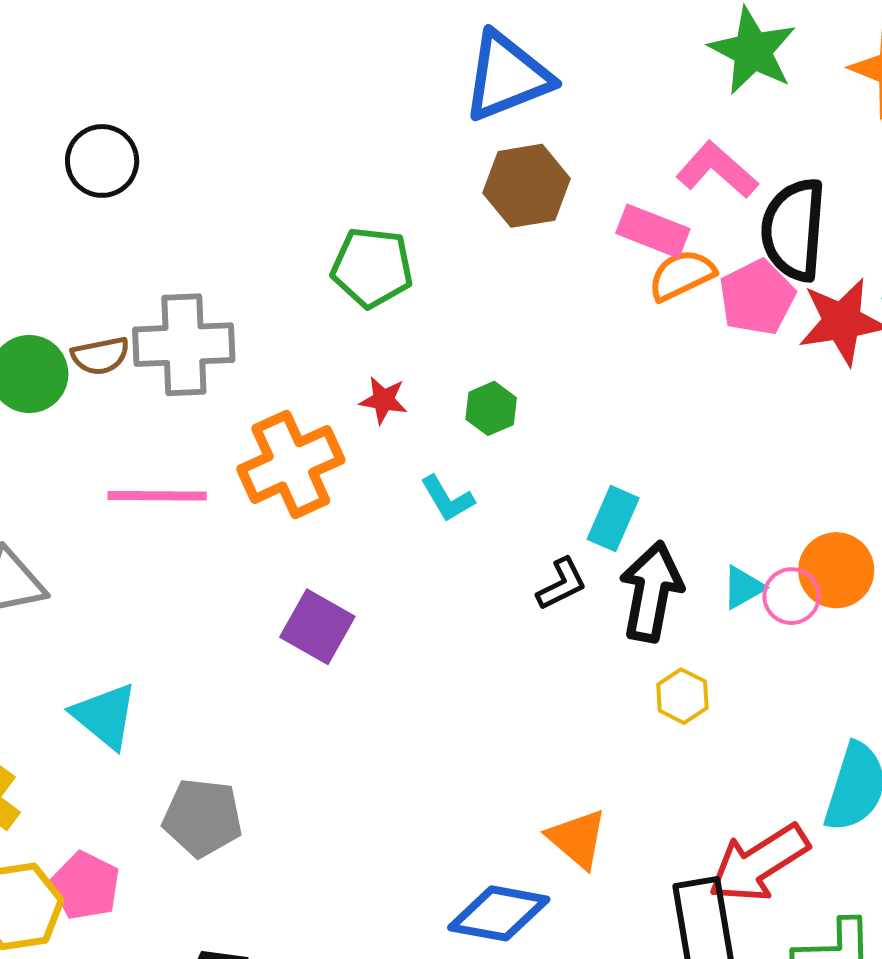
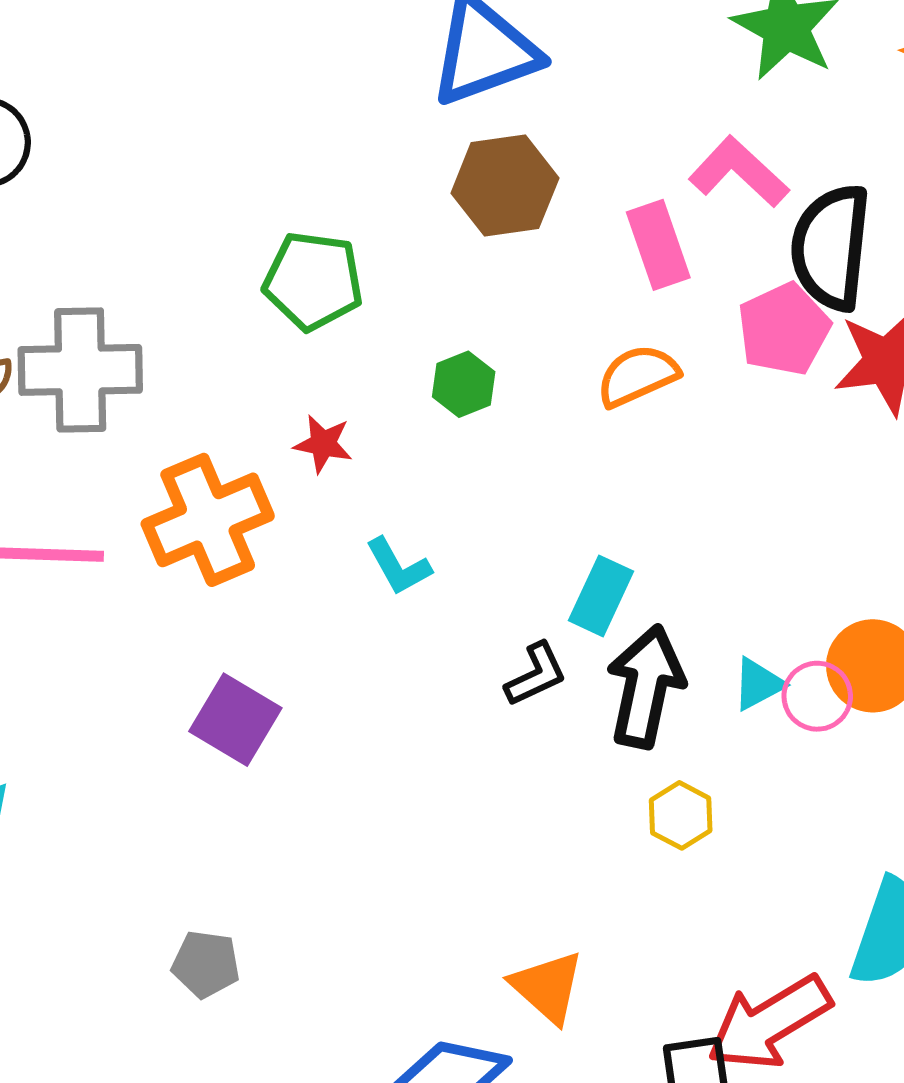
pink rectangle: (653, 231) -> (658, 245), turned 48
orange semicircle: (682, 275) -> (638, 376), moved
green hexagon: (491, 408) -> (464, 384), moved
gray pentagon: (203, 818) -> (206, 964), moved, size x0.7

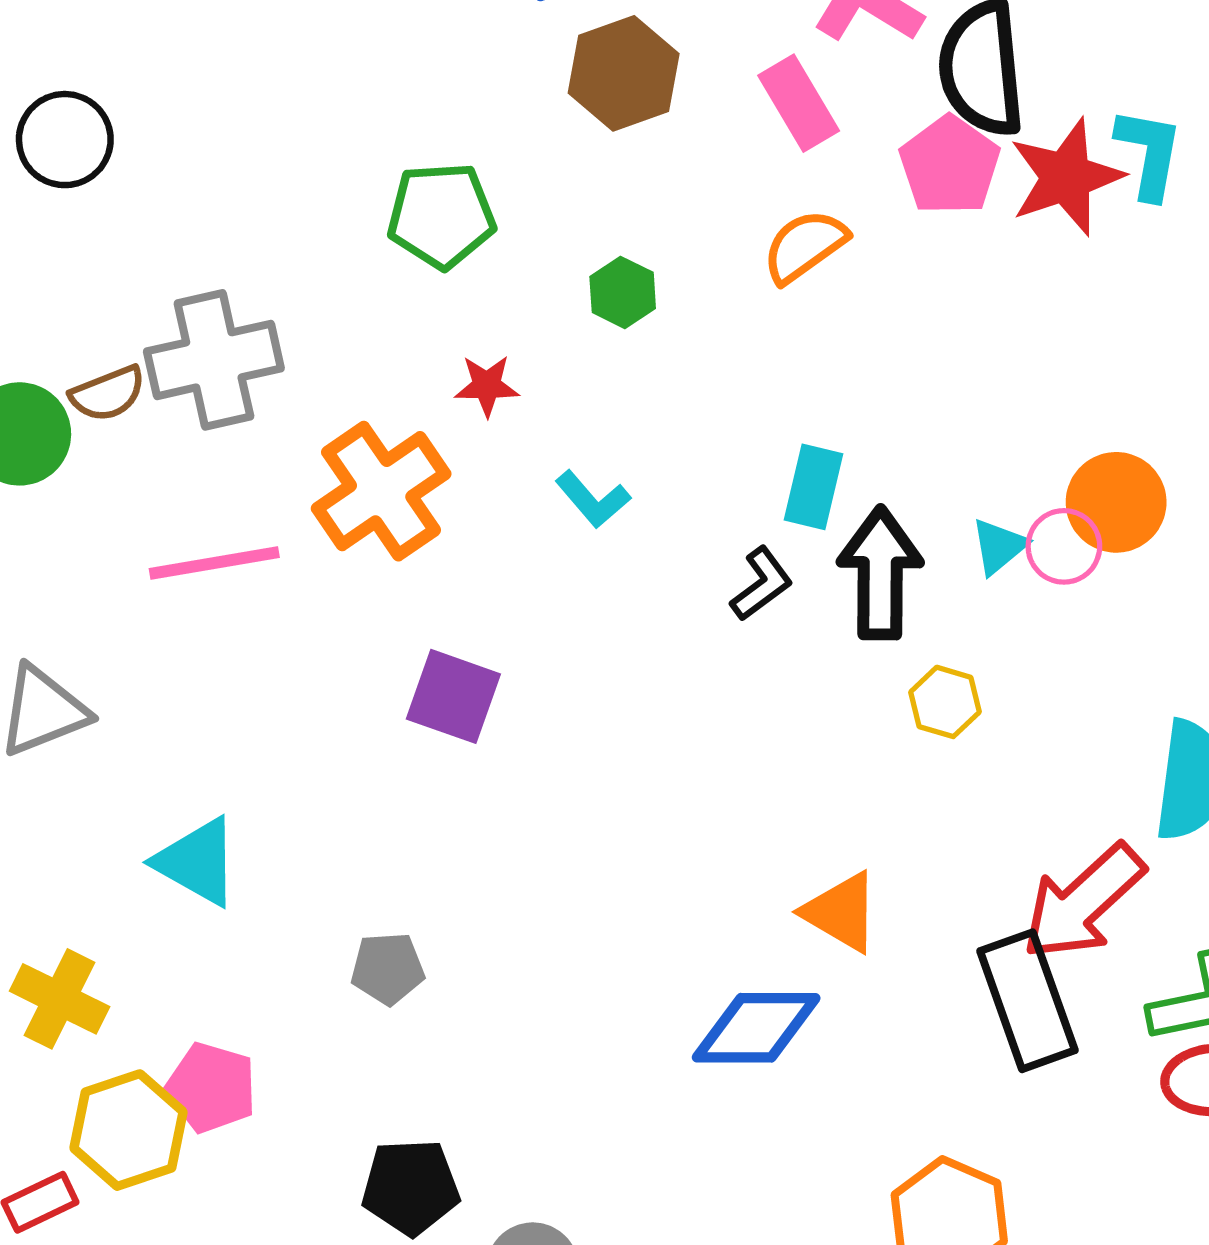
gray pentagon: (206, 964) -> (388, 968), moved

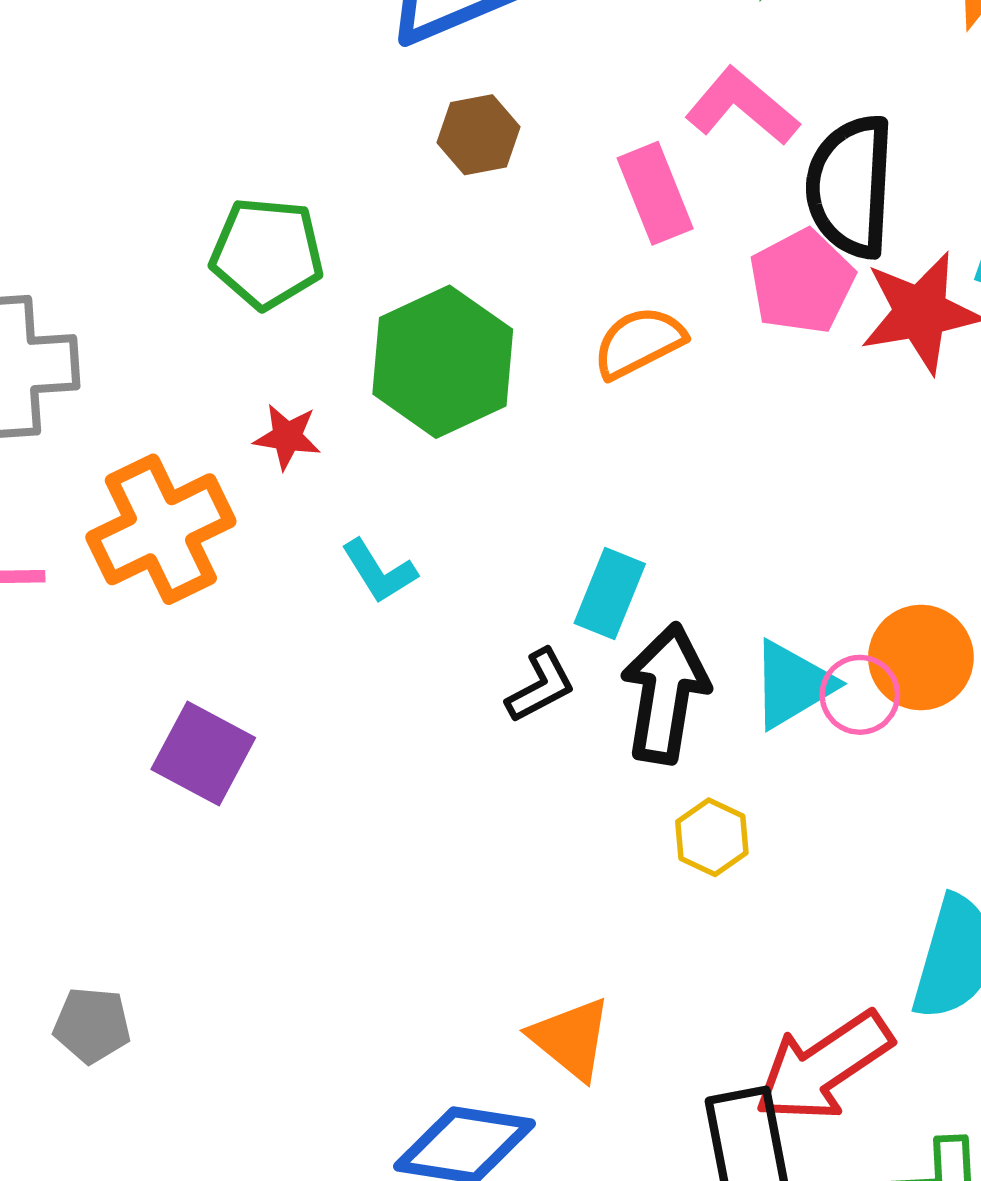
brown hexagon: (624, 73) -> (479, 135), size x0.7
green hexagon: (623, 292) -> (443, 362), size x2.0
cyan triangle: (999, 546) -> (792, 684), size x1.5

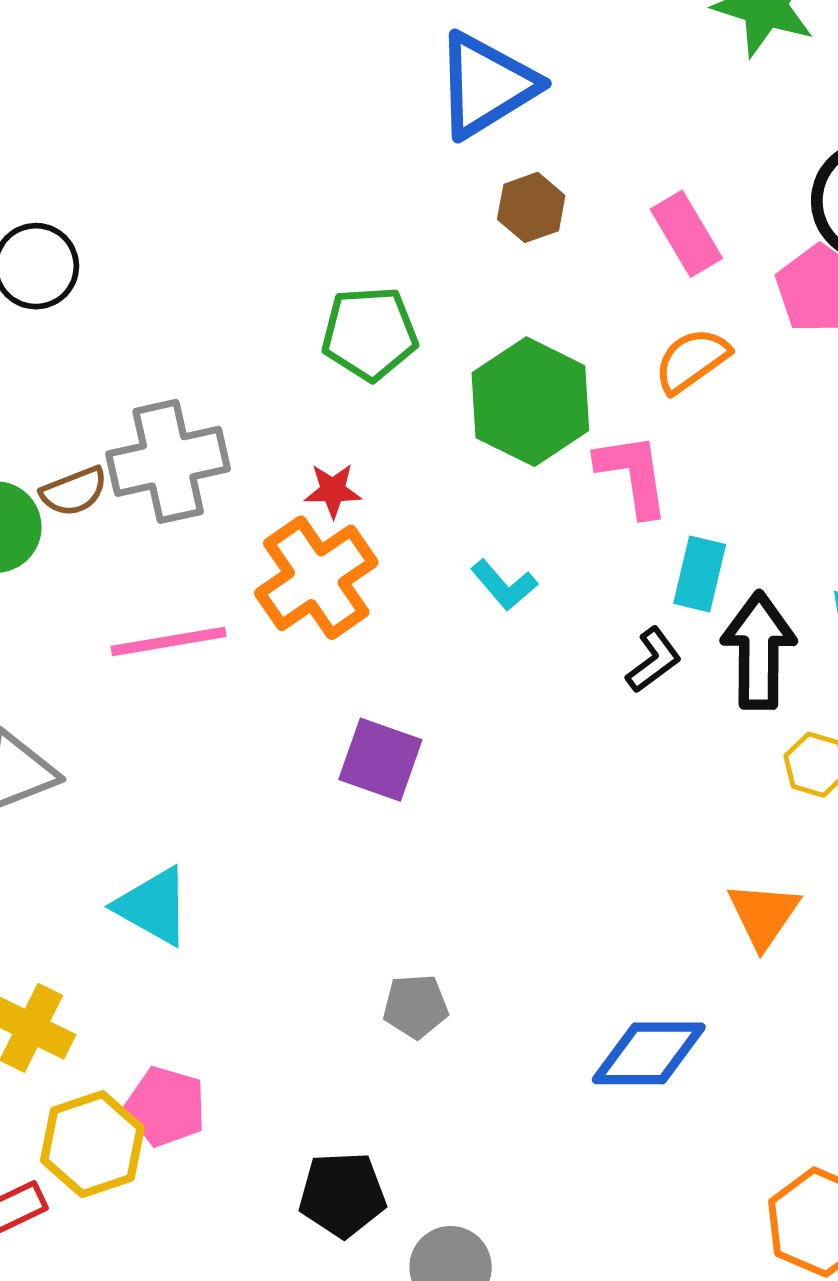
pink L-shape: (742, 106) -> (633, 475), moved, turned 50
red star: (287, 437) -> (333, 491), moved
gray pentagon: (92, 1025) -> (415, 1006), moved
orange triangle: (571, 1039) -> (763, 915), moved, turned 34

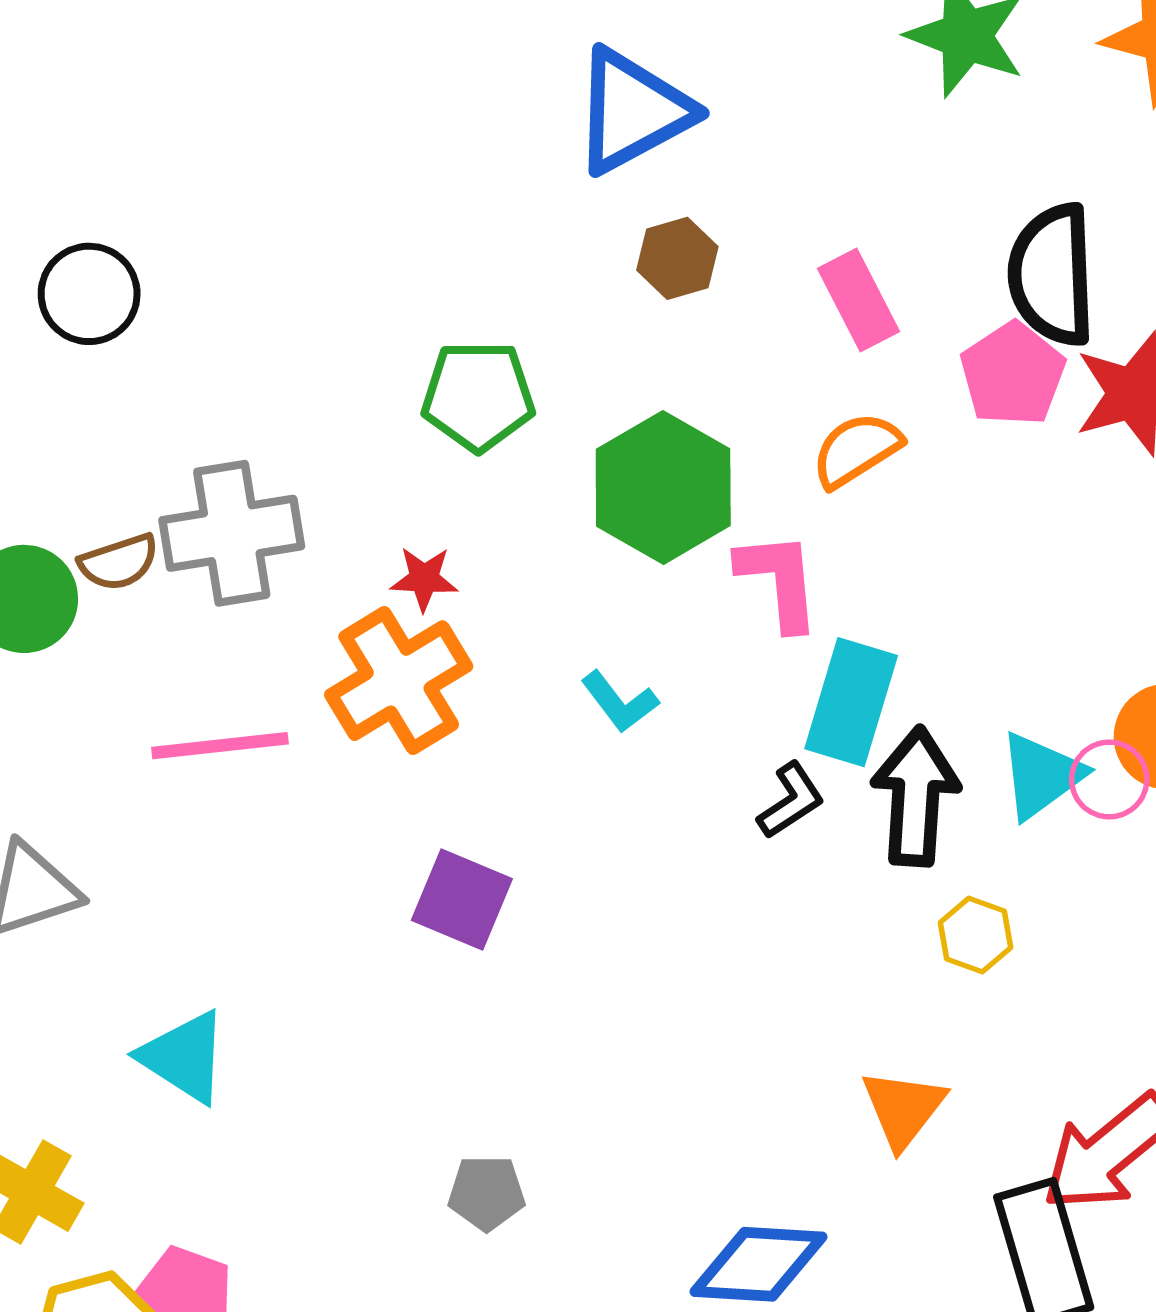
cyan rectangle: (700, 574) -> (851, 702), size x1.4

